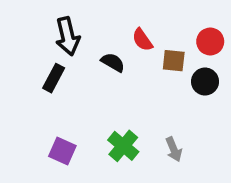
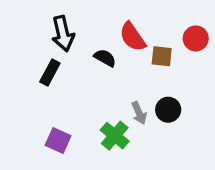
red semicircle: (142, 40) -> (133, 37), size x1.4
black circle: (205, 82) -> (168, 110), moved
gray arrow: (174, 149) -> (139, 113), moved

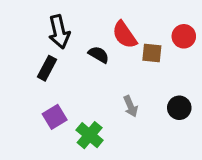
black circle: (168, 110) -> (179, 108), moved
green cross: (115, 136) -> (90, 135), moved
purple square: (58, 140) -> (55, 117), moved, turned 35

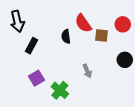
black arrow: (59, 32) -> (17, 21), moved
black semicircle: (99, 55) -> (66, 37), turned -128
black circle: (179, 108) -> (125, 60), moved

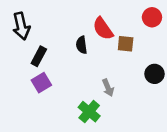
red circle: (123, 24) -> (152, 17), moved
purple square: (37, 78) -> (41, 83), moved
green cross: (60, 90) -> (89, 112), moved

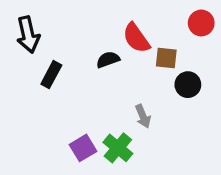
black semicircle: (82, 45) -> (108, 60), turned 78
black circle: (155, 74) -> (188, 85), moved
purple square: (41, 83) -> (83, 148), moved

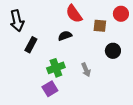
red semicircle: (136, 38) -> (74, 14), moved
brown square: (166, 58) -> (100, 26), moved
green cross: (118, 148) -> (56, 68), moved, turned 30

